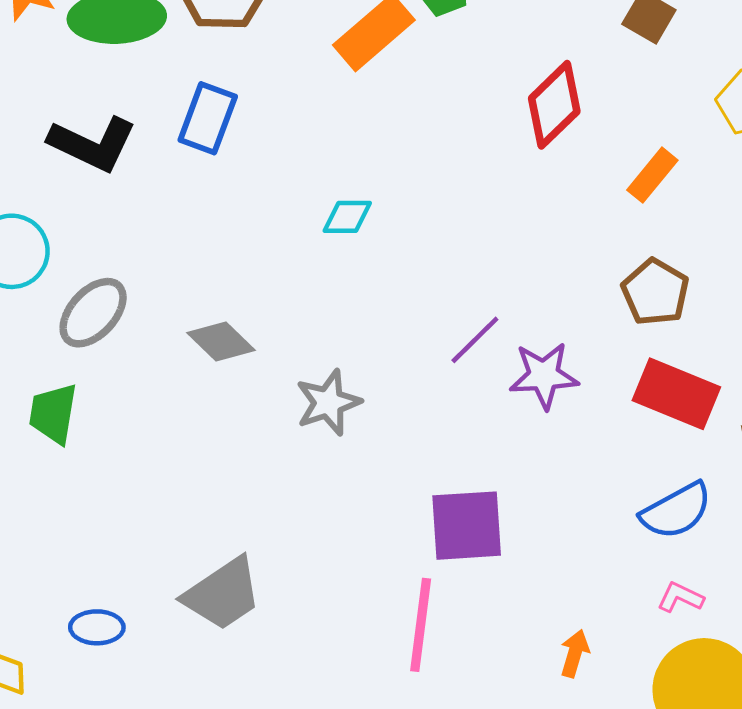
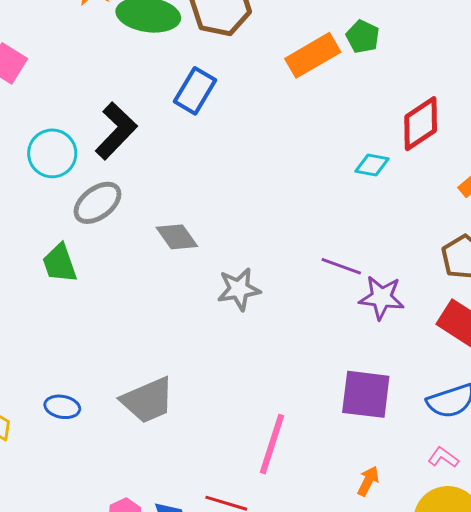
black L-shape: (92, 144) -> (116, 131), moved, turned -82
cyan diamond: (347, 217) -> (372, 165), moved
purple line: (475, 340) -> (341, 266), turned 54
green trapezoid: (53, 413) -> (60, 263), turned -39
purple square: (467, 526) -> (366, 394), moved

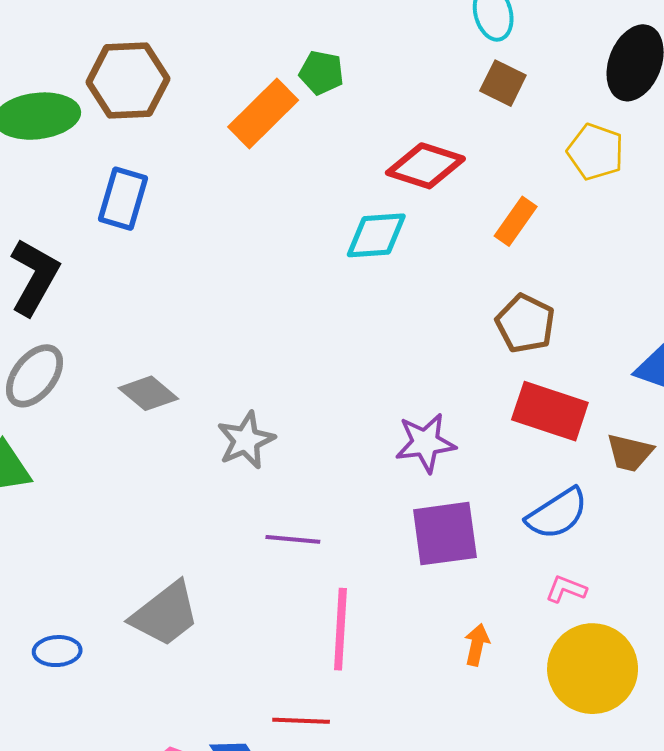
red diamond: (421, 124) -> (425, 166), turned 66
cyan diamond: (372, 165) -> (376, 235), size x1.4
purple line: (341, 266) -> (293, 539), moved
purple star: (382, 298) -> (425, 443), moved

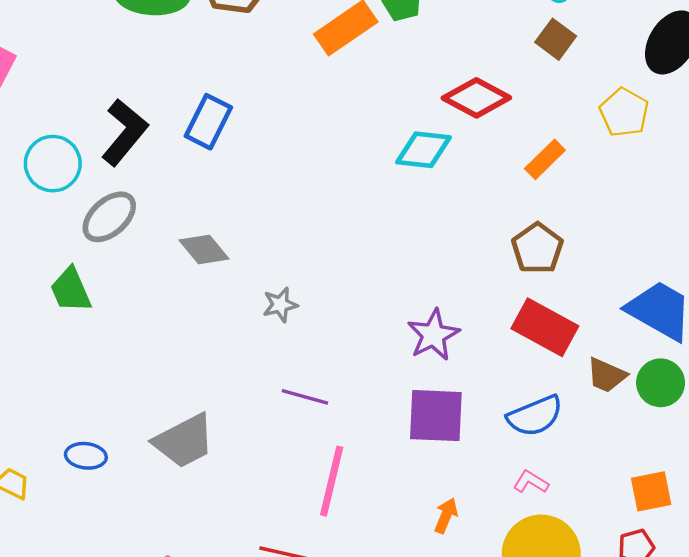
blue rectangle: (123, 199) -> (208, 122), moved
gray star: (246, 440) -> (280, 305), size x0.7
purple star: (425, 443) -> (433, 335), turned -30

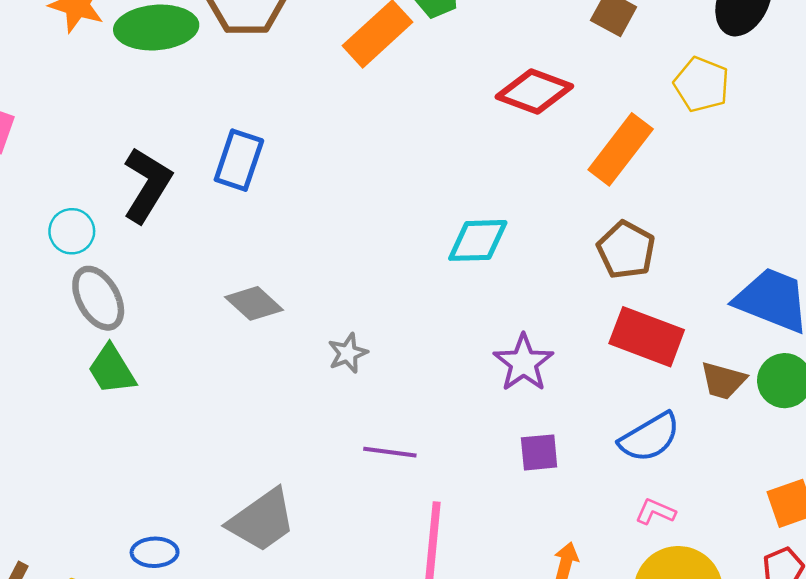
cyan diamond: (424, 150) -> (478, 240), moved
orange rectangle: (545, 159) -> (621, 149), size x1.5
cyan circle: (53, 164) -> (72, 231), size x0.7
gray ellipse: (109, 217) -> (98, 298), moved, turned -70
purple square: (436, 416) -> (539, 452), size x0.6

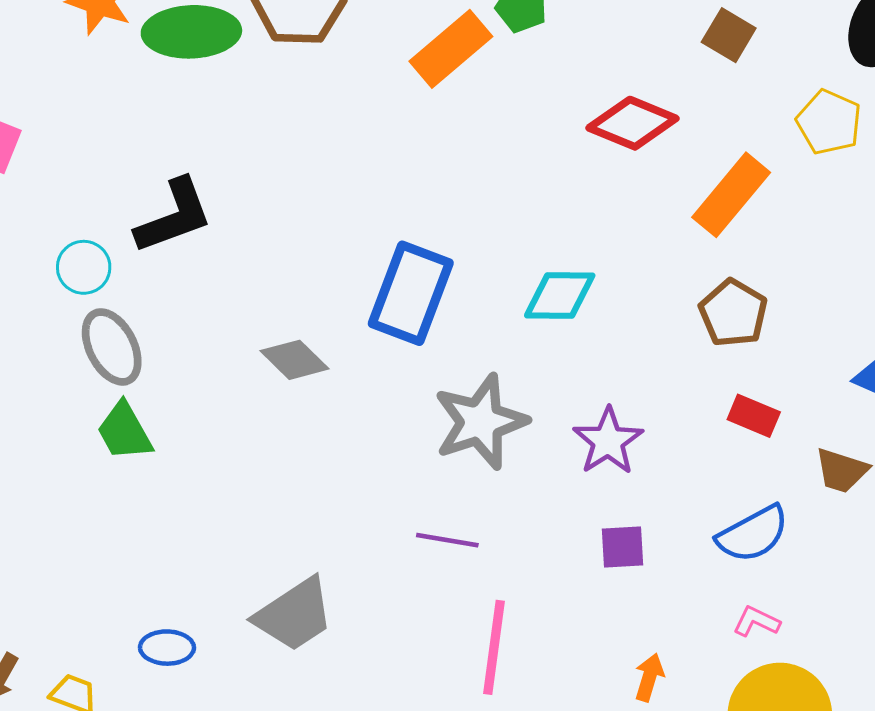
blue rectangle: (239, 160) -> (411, 293), moved, size x1.4
black L-shape: (147, 185) -> (174, 216), turned 36
red rectangle: (647, 337) -> (754, 416), size x0.6
gray star: (348, 353) -> (481, 422), moved, size x2.0

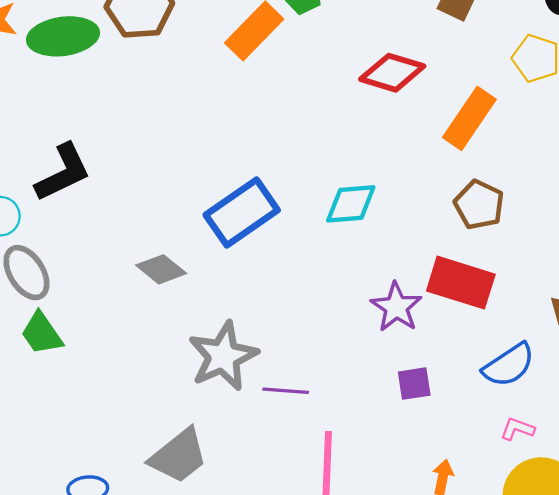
blue rectangle: (411, 293) -> (242, 213), turned 40
red rectangle: (754, 416) -> (461, 283), moved, size x1.8
gray star: (481, 422) -> (223, 356), moved

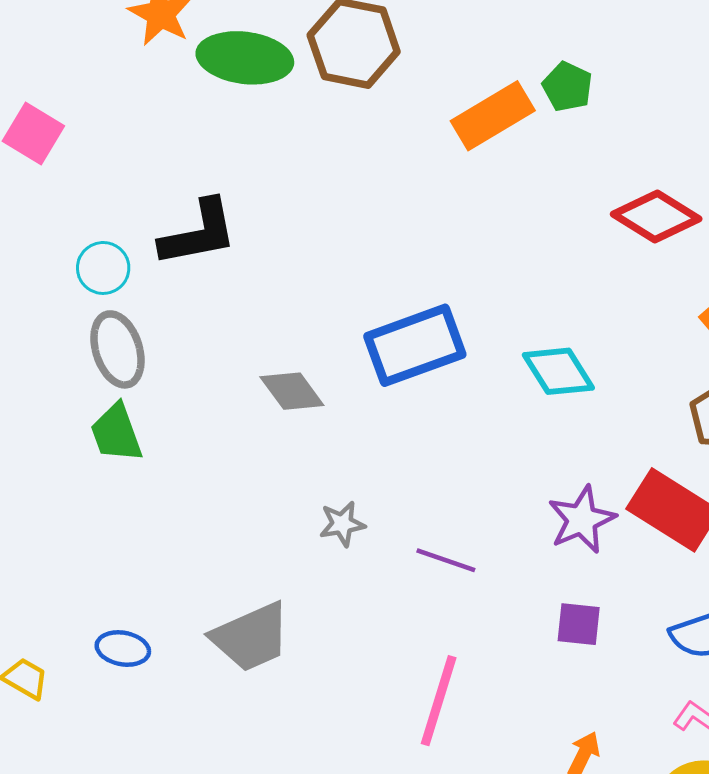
cyan diamond: (351, 204) -> (558, 371), turned 48
gray star: (223, 356) -> (342, 524), size x0.5
purple line: (286, 391) -> (446, 560), moved

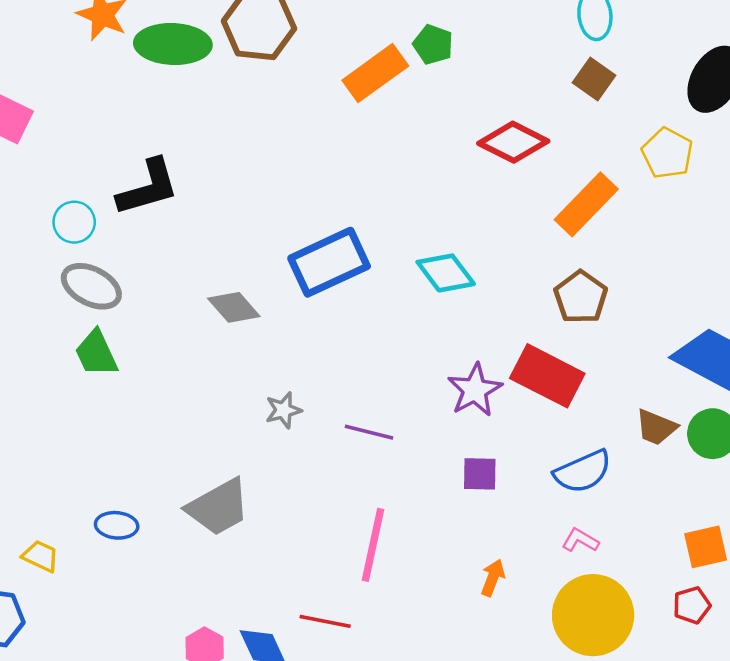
gray ellipse: (117, 349) -> (91, 286), turned -40

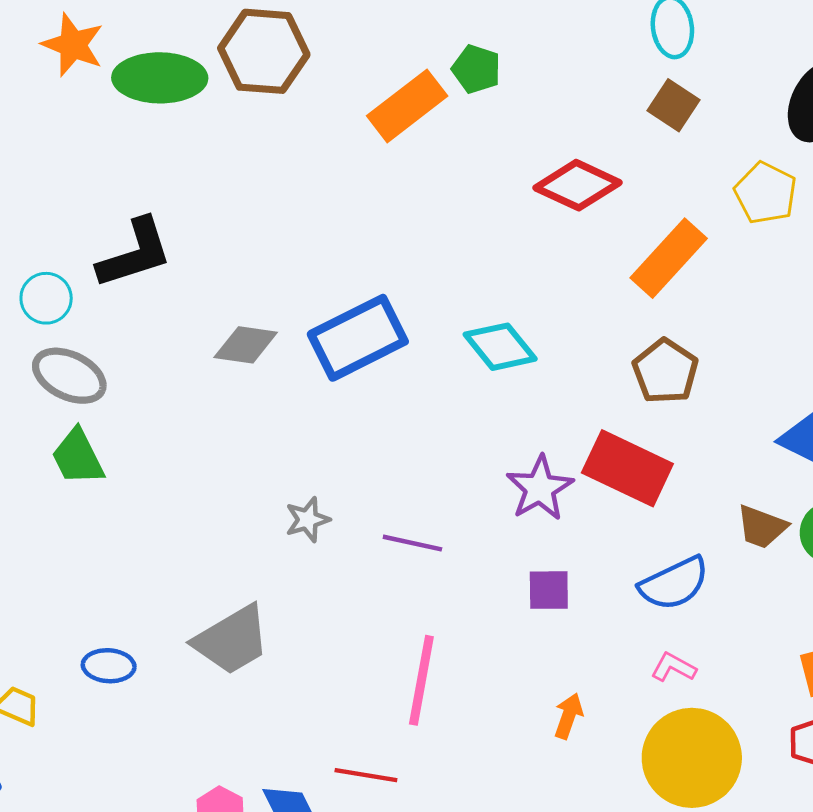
gray diamond: (234, 307) -> (246, 345), moved, turned -39

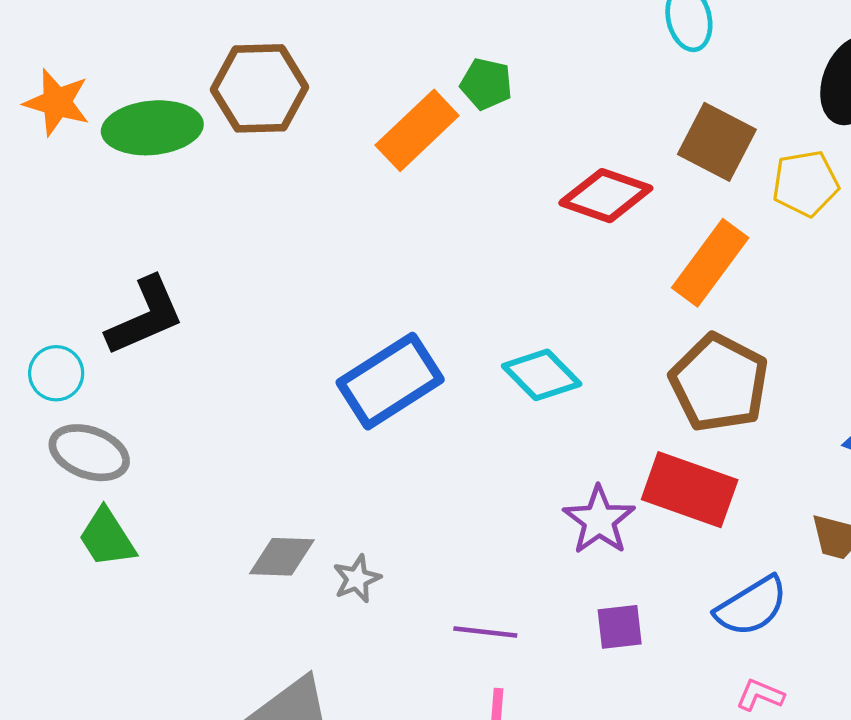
brown square: (674, 105) -> (717, 142), moved, size x1.4
yellow pentagon: (766, 193) -> (805, 183), turned -30
gray diamond: (246, 345) -> (282, 557), moved
brown pentagon: (665, 371) -> (719, 383), size x1.4
purple line: (412, 543) -> (485, 632), moved

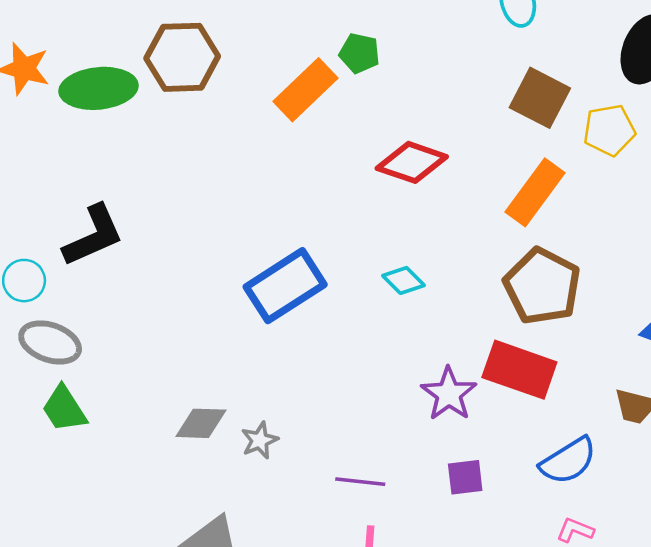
red diamond: (606, 196) -> (412, 162), moved
cyan diamond: (542, 375) -> (404, 280), size x0.7

